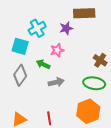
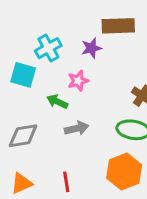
gray diamond: (20, 75) -> (23, 136), moved, turned 45

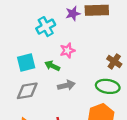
purple star: (91, 48) -> (73, 14), moved
cyan square: (23, 75) -> (26, 62), moved, turned -30

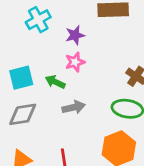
purple star: (73, 14) -> (75, 35), moved
cyan cross: (46, 27) -> (38, 20), moved

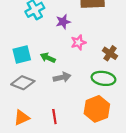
pink star: (75, 62) -> (78, 42), moved
gray diamond: (23, 114) -> (23, 83), turned 30

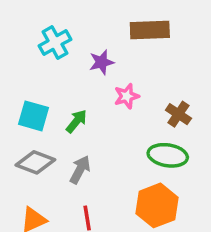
cyan square: (22, 54) -> (33, 116), turned 30
green arrow: (48, 58) -> (76, 121), turned 104
gray arrow: (62, 77) -> (80, 170), moved, turned -49

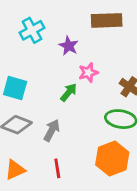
purple star: (102, 62) -> (69, 46), turned -30
green arrow: (76, 121) -> (69, 92), moved

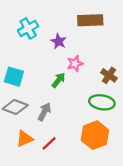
red line: (57, 168) -> (49, 143), turned 56
orange triangle: (15, 170) -> (25, 139), moved

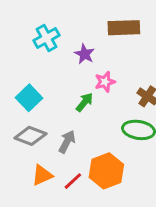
cyan square: (14, 77) -> (29, 98), turned 30
orange hexagon: (95, 135) -> (106, 171), moved

